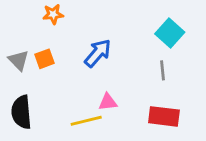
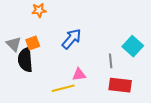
cyan square: (170, 33) -> (133, 46), moved
gray line: (162, 70) -> (111, 61), moved
black semicircle: (21, 112) -> (25, 60), moved

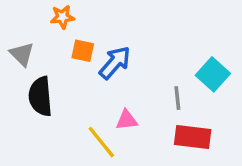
orange square: (33, 43) -> (83, 51), moved, turned 32
gray triangle: (14, 44) -> (22, 54), moved
yellow line: (63, 88) -> (101, 142), turned 65

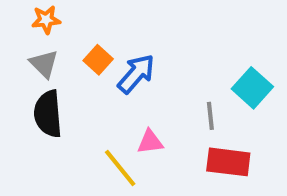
orange star: (62, 17) -> (46, 20), moved
orange square: (83, 51) -> (98, 60), turned 30
gray triangle: (22, 54) -> (44, 64), moved

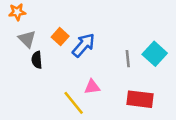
orange star: (46, 20) -> (17, 12), moved
black semicircle: (48, 114) -> (37, 60), moved, size x0.6
gray line: (210, 116) -> (128, 59), moved

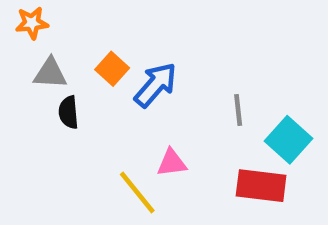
gray triangle: (27, 39) -> (50, 73), turned -42
cyan square: (155, 54) -> (289, 140), moved

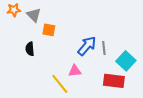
orange square: (112, 69) -> (49, 30), turned -32
gray triangle: (50, 73) -> (34, 15), moved, turned 42
blue arrow: (156, 85) -> (87, 46), moved

